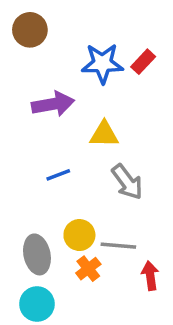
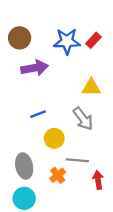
brown circle: (30, 30) -> (20, 38), moved
yellow triangle: (104, 134) -> (91, 88), moved
yellow circle: (79, 235) -> (54, 138), moved

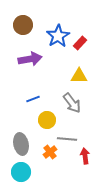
brown circle: (20, 38) -> (23, 25), moved
red rectangle: (93, 40) -> (80, 43), moved
blue star: (67, 41) -> (58, 36), turned -30

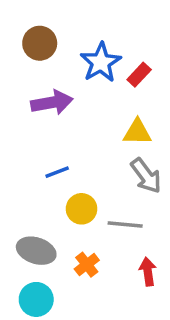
gray arrow: (72, 103) -> (146, 176), moved
gray line: (67, 139) -> (125, 224), moved
gray ellipse: (21, 144) -> (36, 251), turned -60

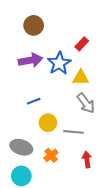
brown circle: (40, 43) -> (34, 25), moved
blue star: (101, 62) -> (59, 63), moved

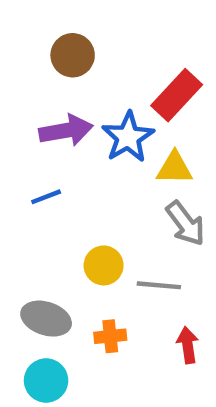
red rectangle: (82, 44) -> (177, 95), size x1.6
blue line: (34, 101) -> (46, 197), moved
orange cross: (51, 155) -> (110, 336), turned 32

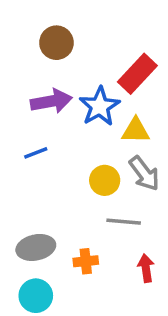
yellow circle: (104, 265) -> (105, 180), moved
gray ellipse: (46, 319) -> (36, 247), turned -30

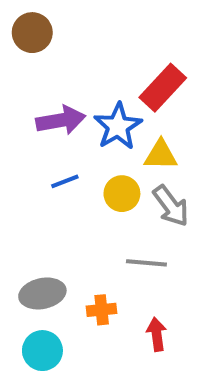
brown circle: (56, 43) -> (32, 33), moved
blue line: (36, 153) -> (65, 181), moved
yellow circle: (105, 180) -> (122, 194), moved
red arrow: (146, 268) -> (157, 334), moved

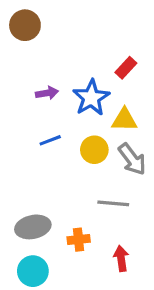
red rectangle: (163, 88) -> (126, 68), size x0.6
purple arrow: (61, 120) -> (47, 93), size x0.6

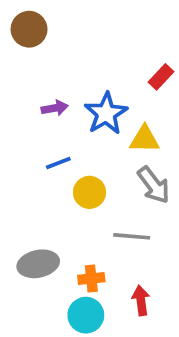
red rectangle: (126, 68) -> (161, 77), moved
yellow circle: (94, 150) -> (90, 192), moved
cyan circle: (33, 271) -> (86, 315), moved

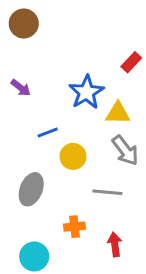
purple arrow: (55, 108) -> (21, 88), moved, turned 48
gray ellipse: (38, 264) -> (31, 189), moved, turned -56
cyan circle: (86, 315) -> (34, 256), moved

